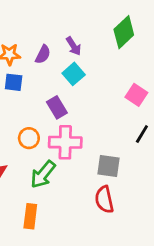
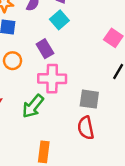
orange circle: (29, 138) -> (13, 61), moved
orange rectangle: (30, 216) -> (44, 152), moved

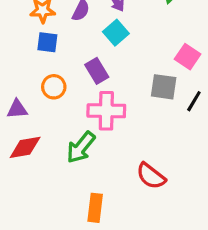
gray square: (89, 99) -> (164, 87), moved
red semicircle: (86, 128) -> (151, 176), turned -40

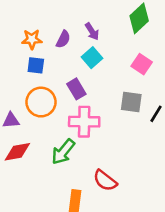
pink square: (188, 57) -> (142, 64), moved
orange circle: (54, 87) -> (41, 102), size x1.5
red semicircle: (151, 176) -> (105, 181), moved

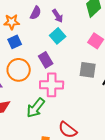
purple semicircle: (63, 39) -> (36, 13), moved
blue square: (36, 65) -> (15, 42), turned -32

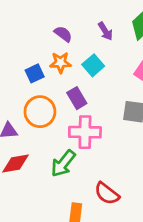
purple semicircle: (36, 13) -> (63, 34), turned -80
purple arrow: (58, 16) -> (105, 31), moved
orange star: (12, 22) -> (60, 63), moved

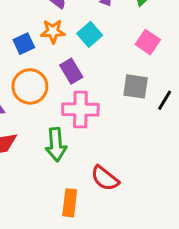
green arrow: (63, 163) -> (56, 145), turned -44

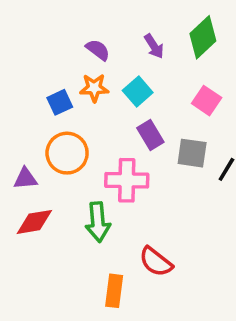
purple rectangle: (71, 71) -> (150, 135), moved

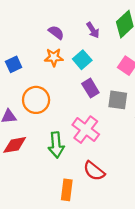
blue square: (60, 102) -> (14, 64), moved
pink cross: (127, 180) -> (86, 130), moved, turned 36

